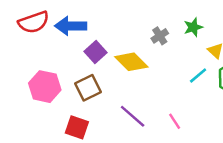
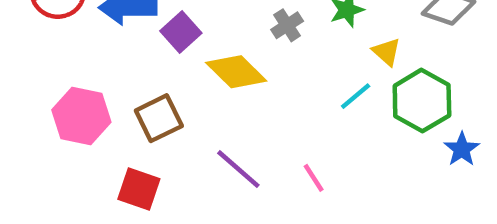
purple square: (95, 52) -> (181, 32), moved

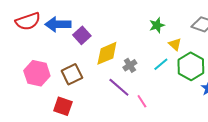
gray cross: (287, 25) -> (130, 65), moved
yellow diamond: (236, 72) -> (107, 53), turned -68
purple line: (238, 169) -> (119, 87), moved

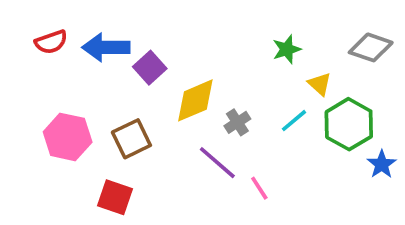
red semicircle: (28, 21) -> (51, 42), size x0.7

